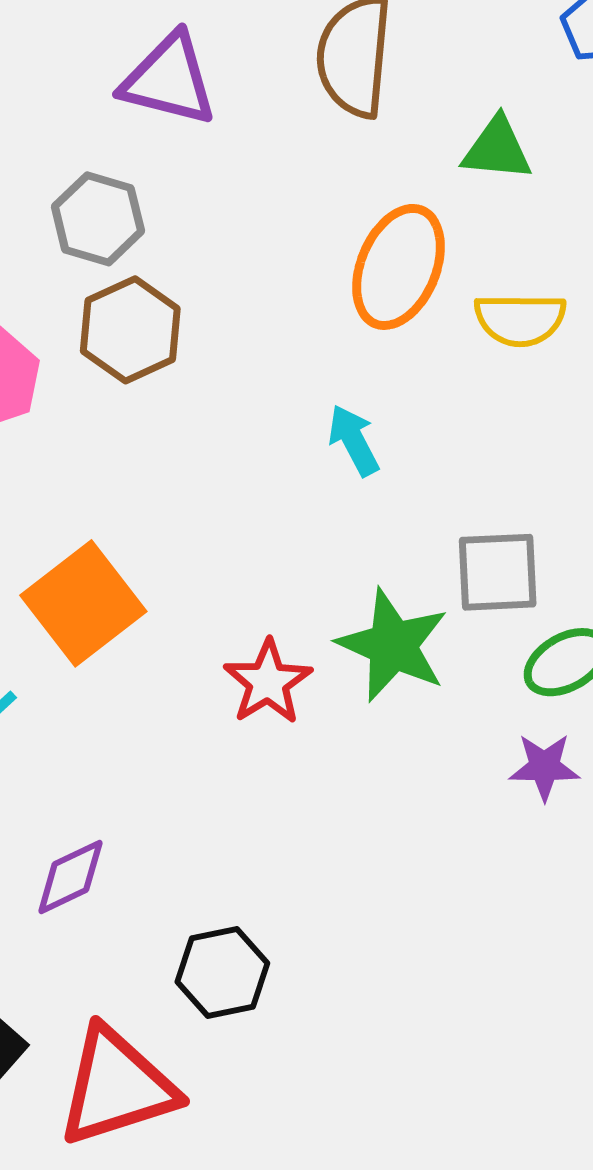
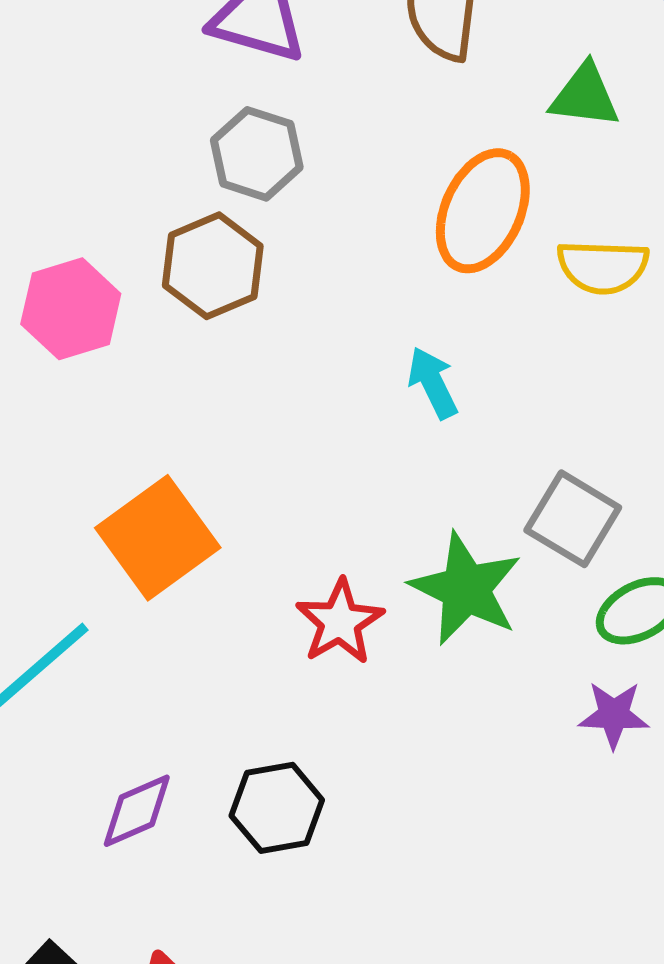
gray hexagon: (98, 219) -> (257, 154), moved
gray square: (498, 572) -> (573, 519), turned 32
black hexagon: (222, 973) -> (277, 808), moved

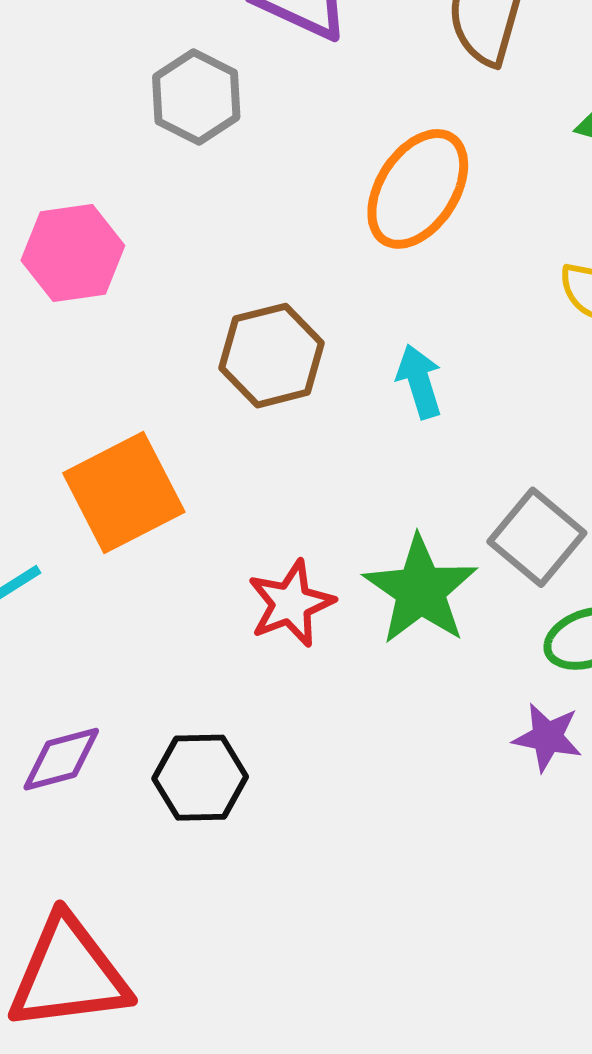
gray hexagon: (257, 154) -> (196, 97), moved
orange ellipse: (483, 211) -> (418, 189), moved
brown hexagon: (213, 266) -> (272, 356), moved

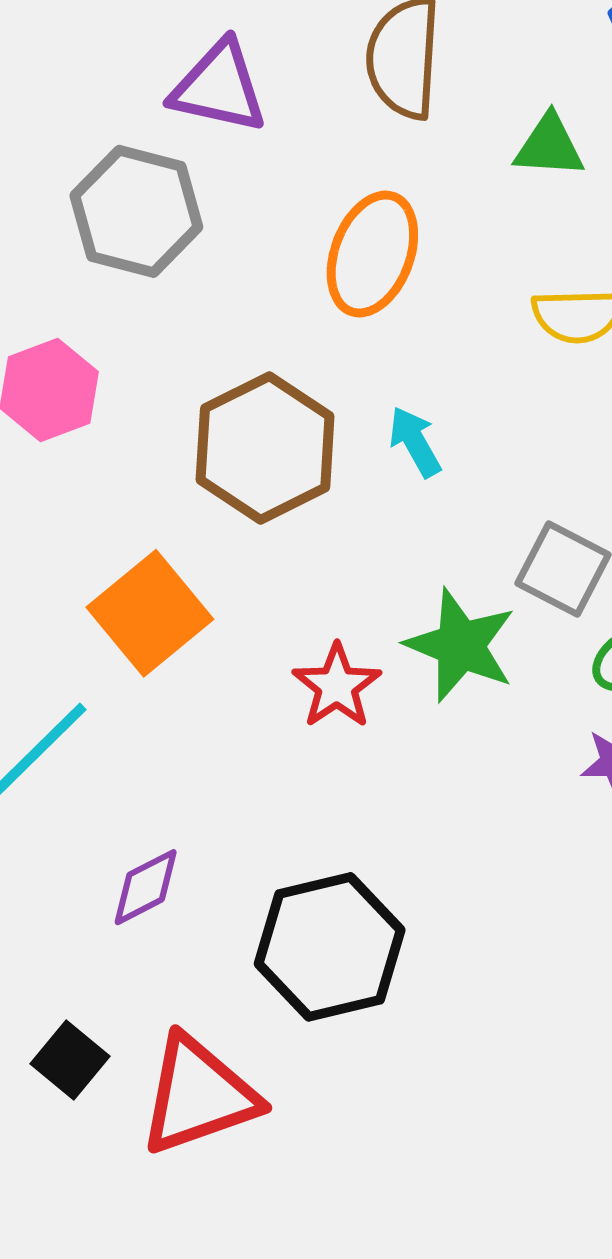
gray hexagon: (196, 97) -> (136, 211), size x1.4
brown hexagon: (272, 356) -> (265, 448), size x1.4
black hexagon: (200, 778) -> (330, 947), moved, size x1.6

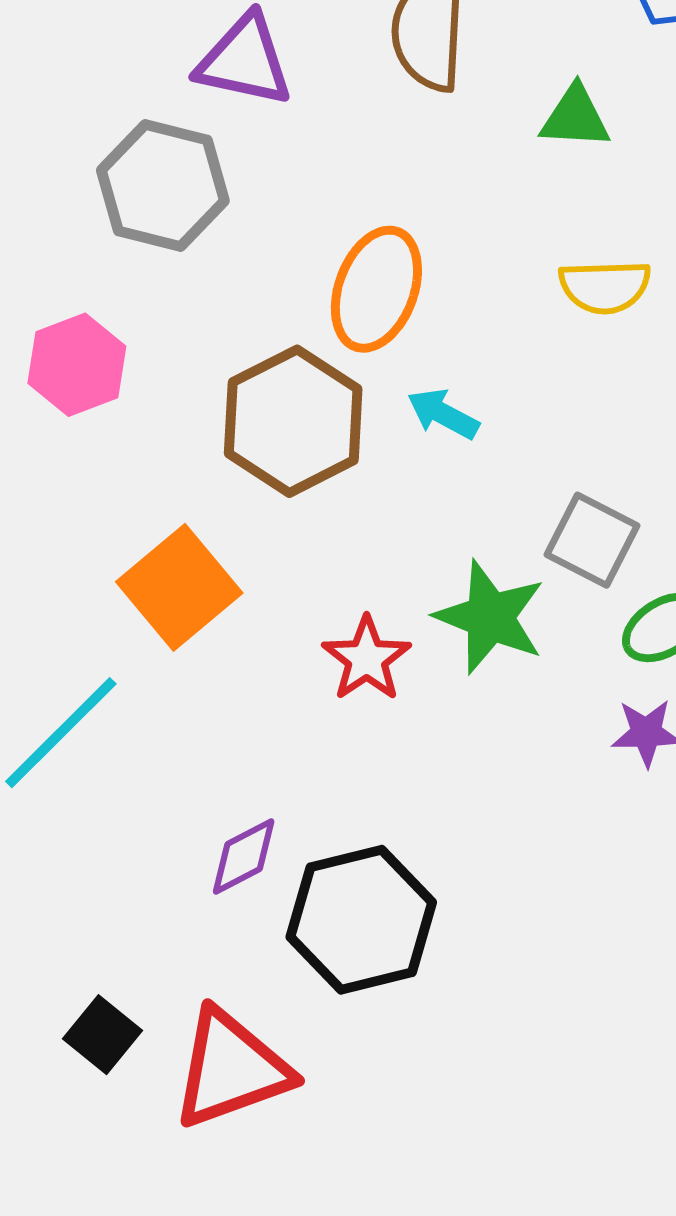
orange ellipse: (372, 254) -> (376, 289), moved
cyan arrow: (415, 442) -> (443, 414), turned -32
purple diamond: (146, 887) -> (244, 857), moved

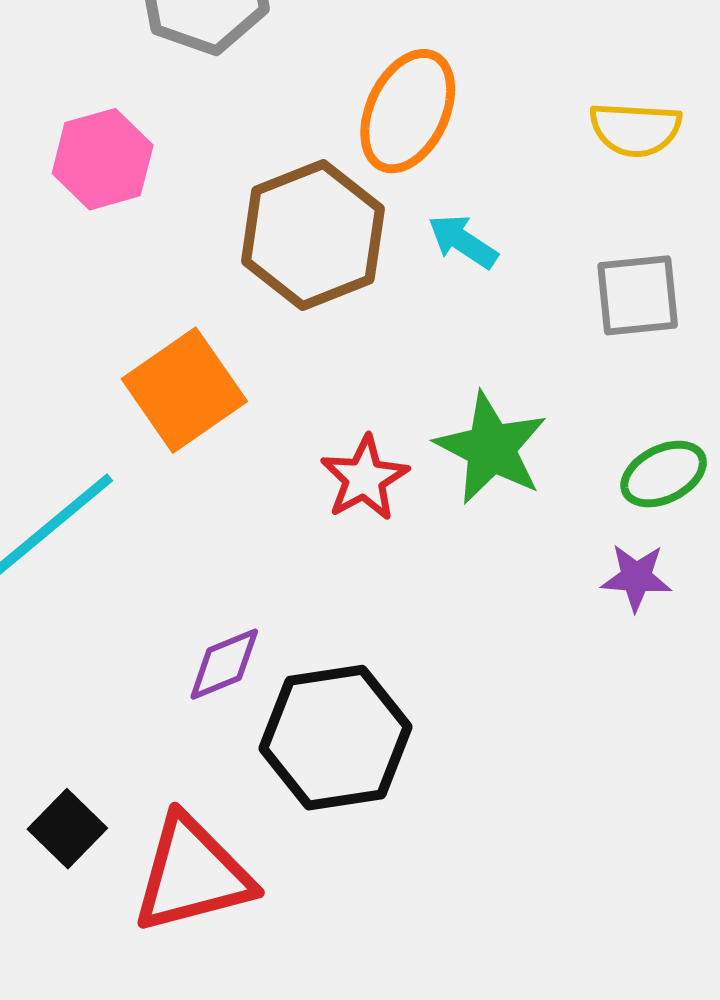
gray square: (592, 540) -> (638, 295), moved, turned -38

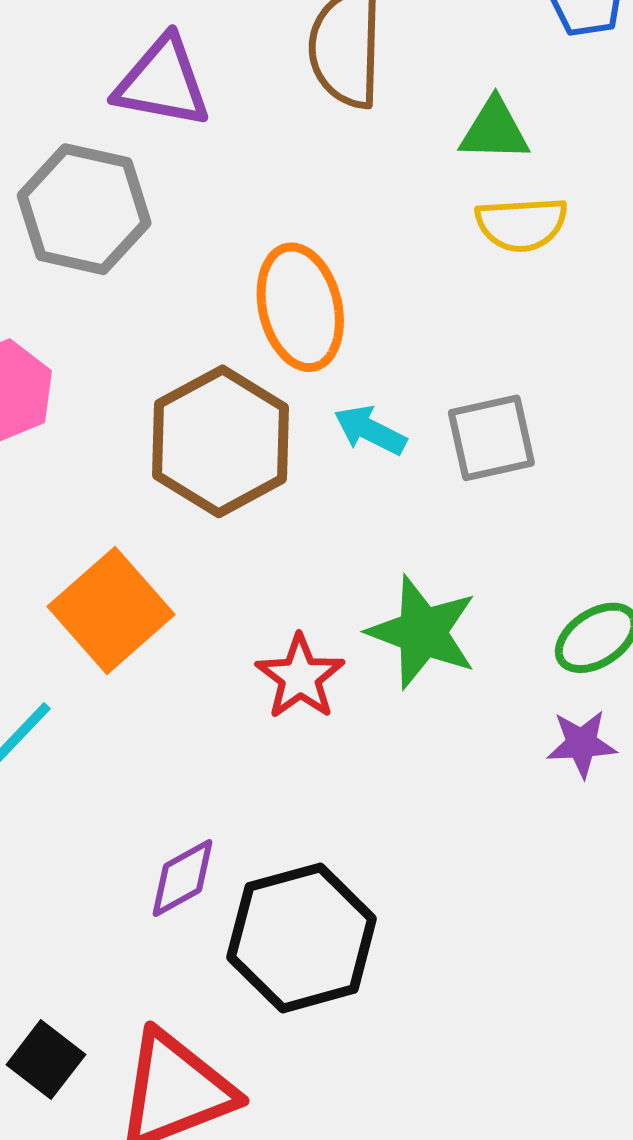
orange ellipse: (408, 111) -> (300, 307), turned -32
yellow semicircle: (635, 129) -> (521, 224), moved
gray square: (638, 295) -> (491, 438), moved

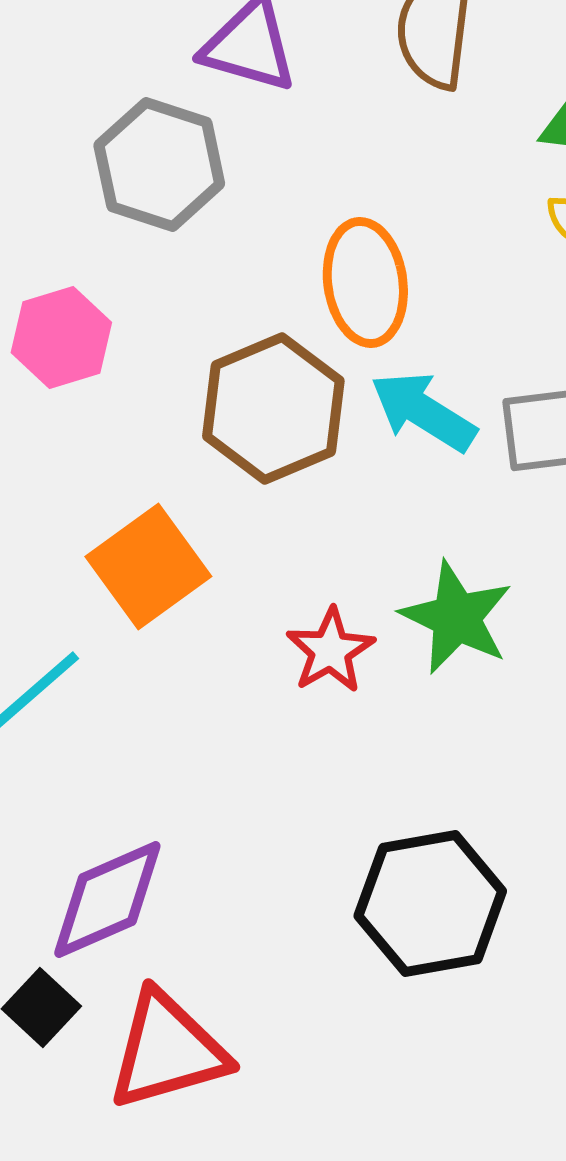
cyan arrow: (370, 430) -> (423, 412), size x1.5
purple diamond: (182, 878) -> (107, 900), moved, size x1.6
black hexagon: (302, 938) -> (430, 904), moved

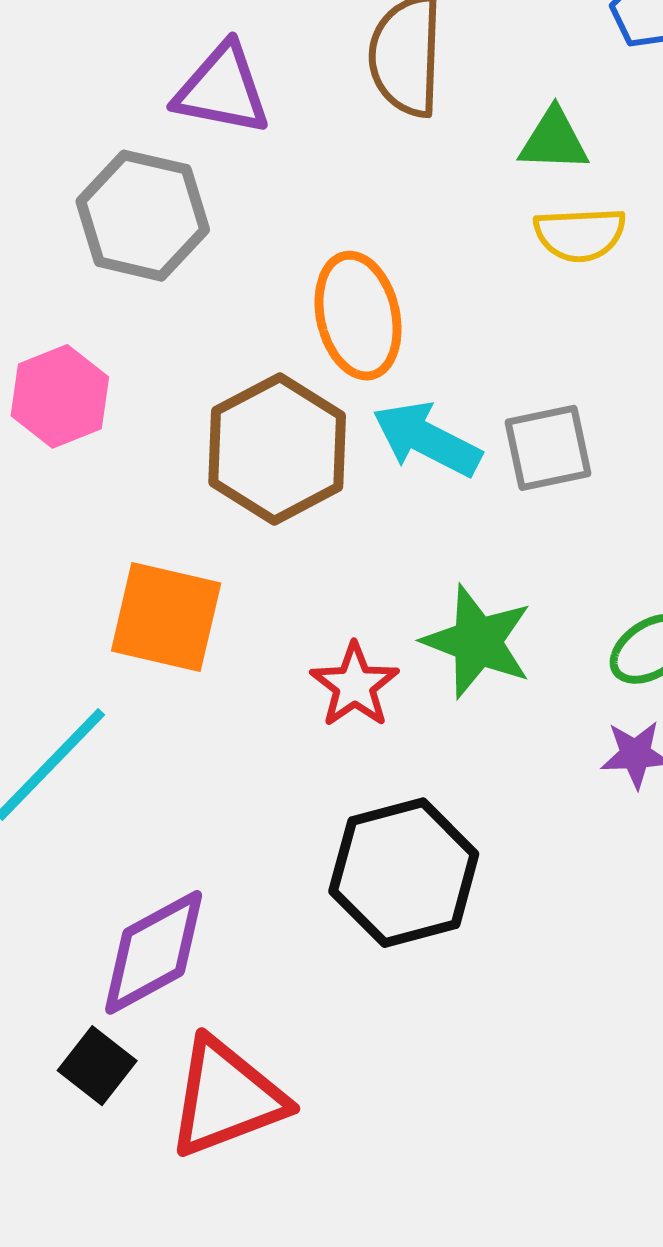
orange square: (148, 566) -> (166, 617), turned -36
black hexagon: (430, 904) -> (404, 873), moved

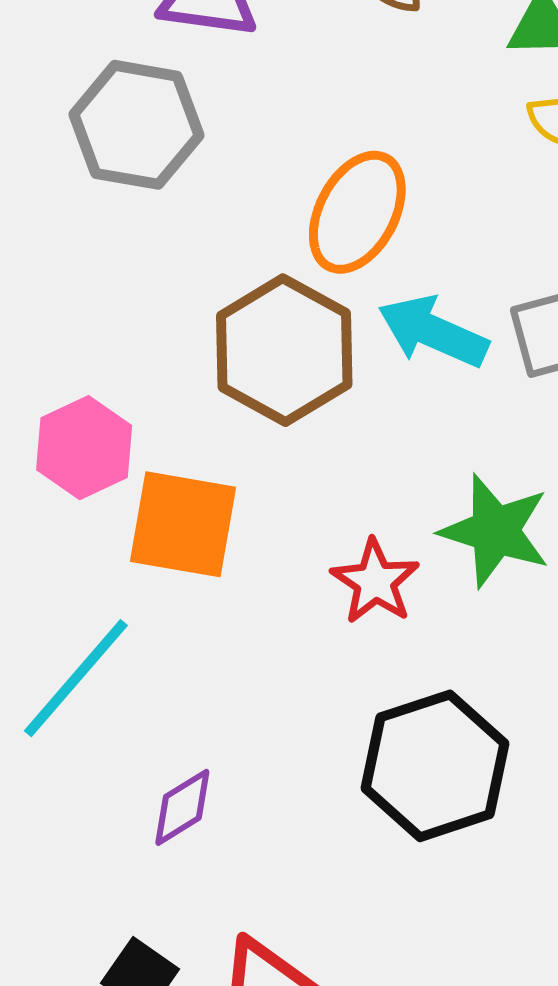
orange ellipse: (358, 316) -> (357, 212), turned 44
pink hexagon: (60, 396) -> (84, 448), moved
purple diamond: (154, 952) -> (182, 807), moved, size x0.6

